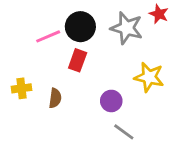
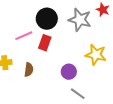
pink line: (48, 36) -> (24, 36), moved

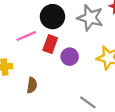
brown semicircle: (29, 70) -> (32, 85), moved
purple circle: (69, 72) -> (70, 57), moved

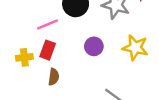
red rectangle: (50, 44) -> (48, 50), moved

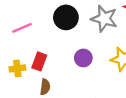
pink line: (48, 24) -> (22, 28), moved

